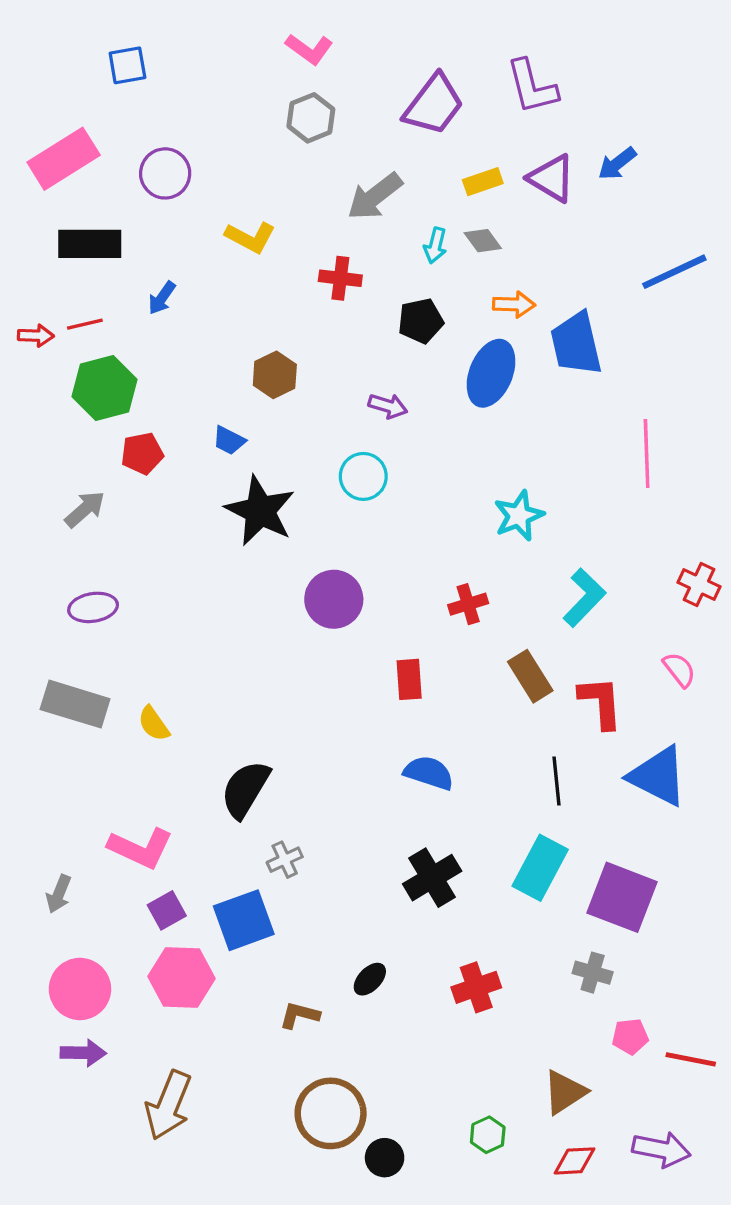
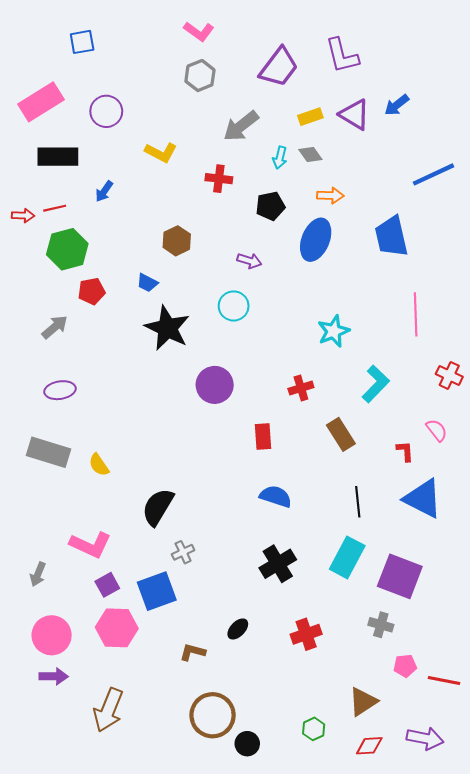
blue trapezoid: (576, 344) -> (391, 237), moved
pink line: (647, 453) -> (416, 314), moved
red L-shape: (601, 702) -> (405, 451), moved, size x0.6

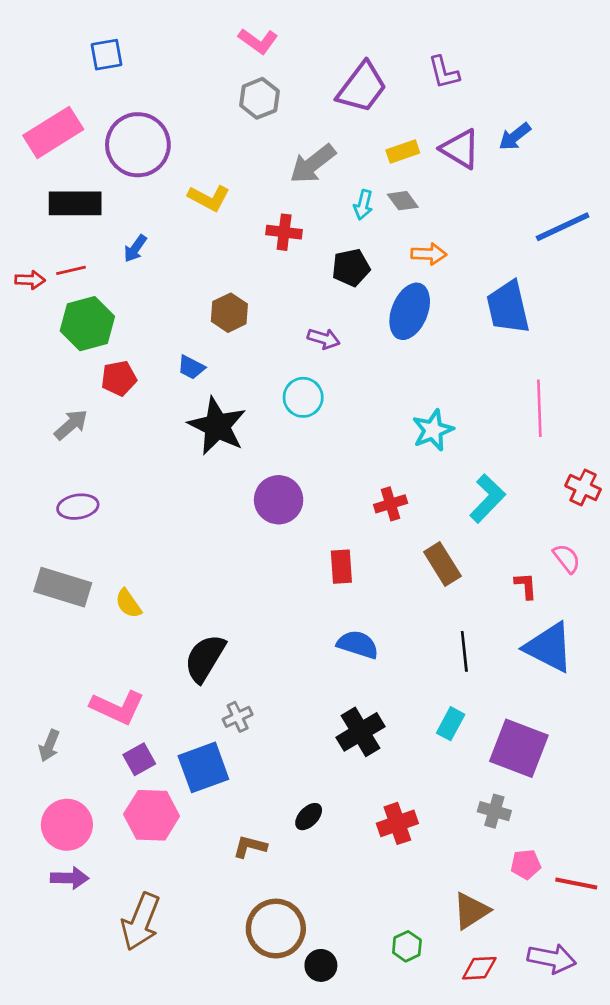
purple L-shape: (342, 56) -> (444, 72), size x0.7
purple circle: (106, 111) -> (138, 145), size x1.5
cyan rectangle: (347, 557) -> (451, 724), size x0.6

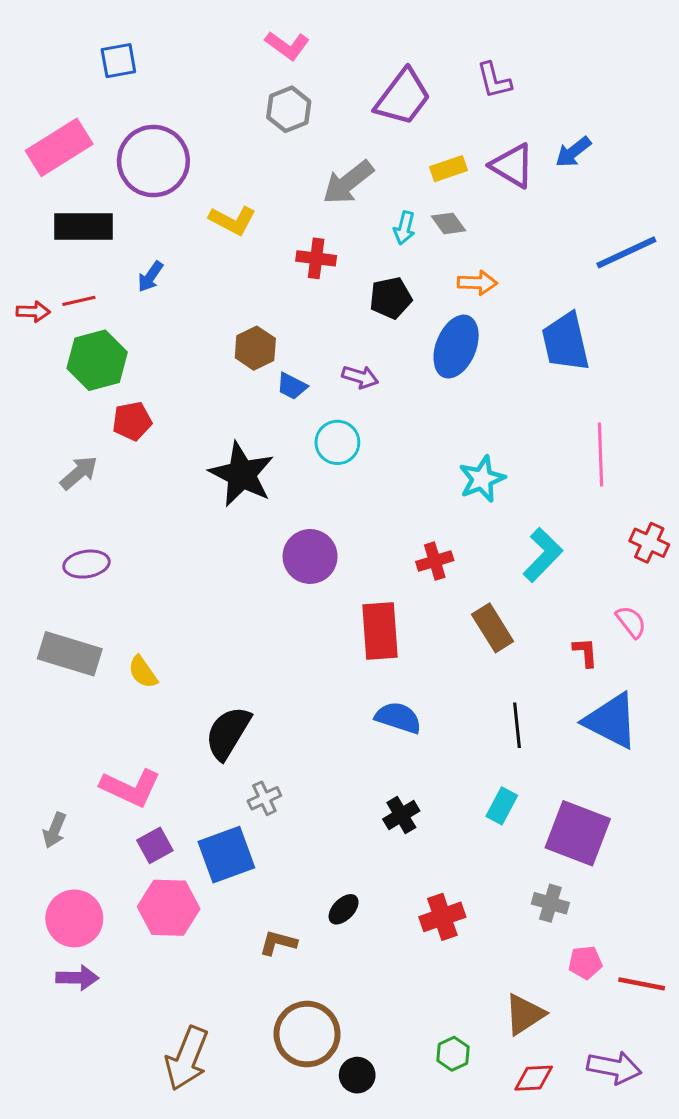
blue trapezoid: (191, 367) -> (292, 386), moved
red rectangle: (341, 567) -> (380, 631), size x1.5
black cross: (360, 732) -> (401, 815), size x0.7
brown arrow: (141, 922) -> (187, 1058), moved

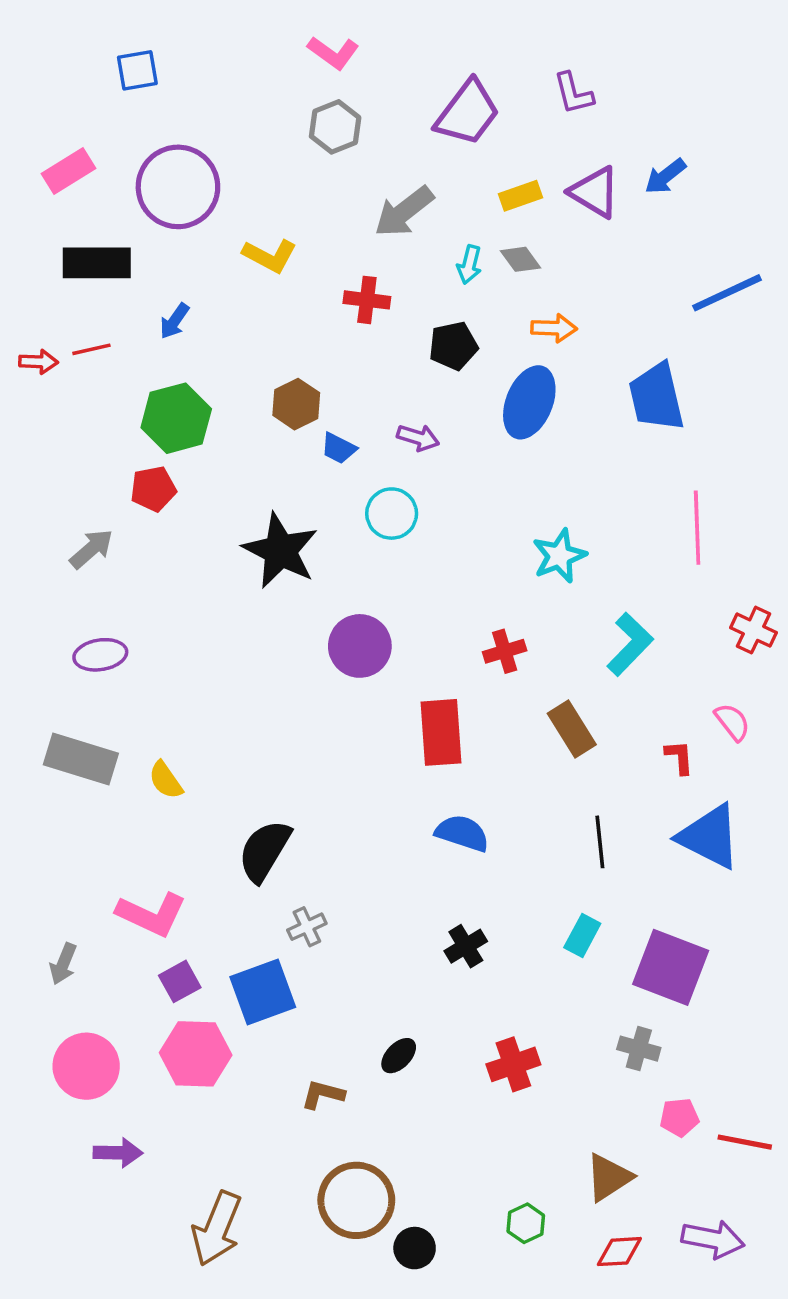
pink rectangle: (59, 147) -> (68, 171), size x0.7
green hexagon: (97, 360) -> (176, 418), moved
purple arrow: (77, 978) -> (118, 1153), moved

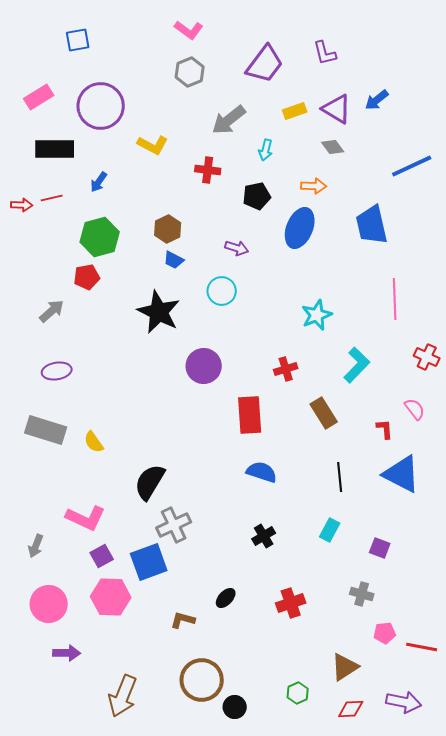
gray diamond: (520, 259) -> (333, 147), moved
blue trapezoid: (339, 448) -> (174, 260), moved
gray cross: (307, 927) -> (174, 525), size x1.6
purple square: (671, 967) -> (380, 548), size x0.5

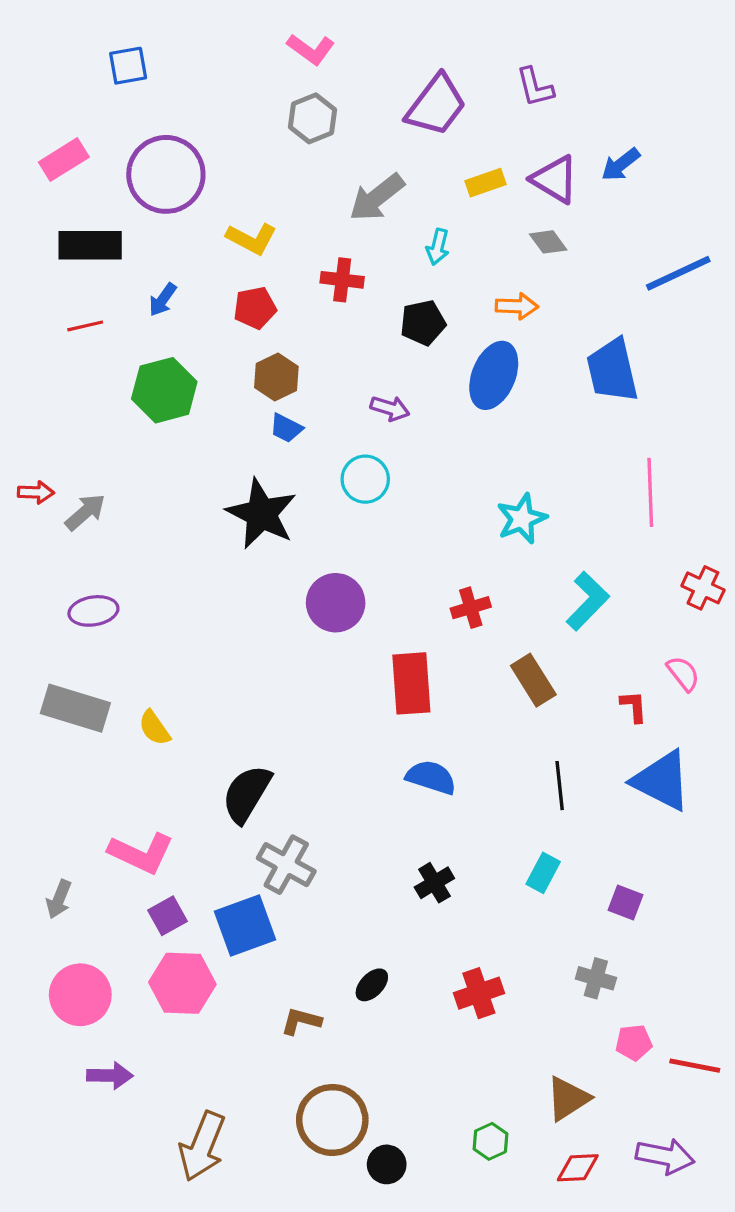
red arrow: (22, 205) -> (36, 492), moved
red pentagon: (87, 277) -> (255, 308), moved
gray cross: (174, 525) -> (286, 865), turned -36

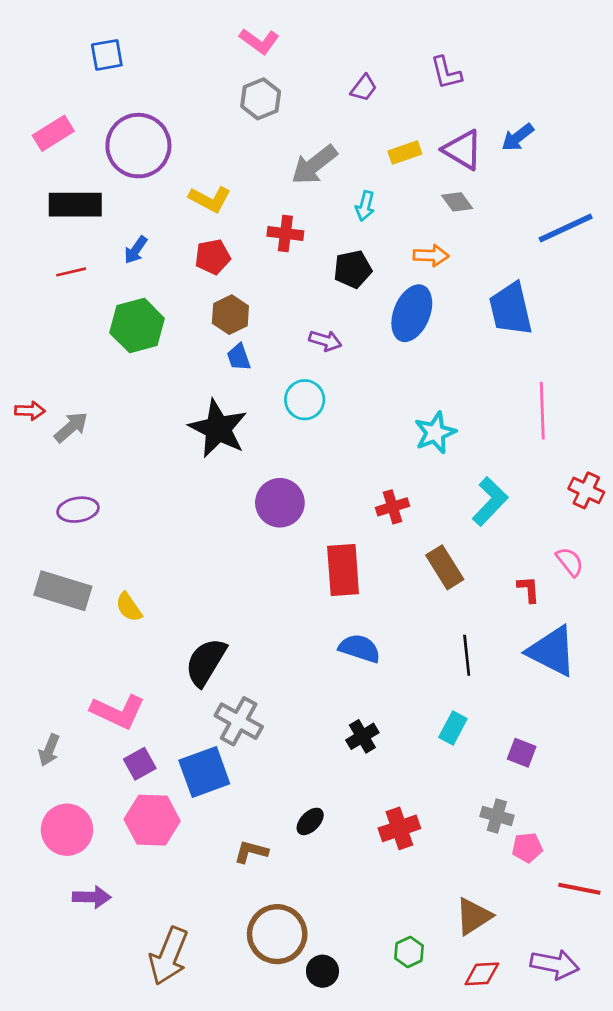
purple trapezoid: (436, 105) -> (364, 88), size x0.5
blue trapezoid: (286, 428) -> (239, 357), turned 44
pink pentagon: (634, 1043) -> (527, 848), moved

